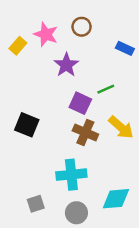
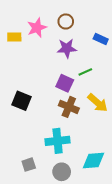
pink star: (46, 34) -> (37, 28), turned 30
yellow rectangle: (18, 46) -> (14, 37), turned 48
purple star: (66, 65) -> (67, 48), moved, turned 30

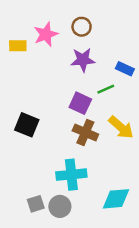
blue rectangle: (101, 39) -> (125, 69), moved
gray circle: (62, 172) -> (60, 206), moved

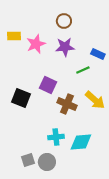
pink star: (46, 34) -> (36, 44), moved
purple square: (80, 103) -> (48, 85), moved
cyan cross: (71, 175) -> (56, 137), size x0.7
cyan diamond: (116, 199) -> (81, 142), moved

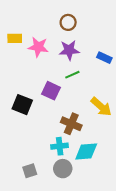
pink star: (36, 44) -> (38, 47), turned 30
green line: (83, 70) -> (72, 75), moved
brown cross: (67, 104) -> (71, 124), moved
gray circle: (47, 162) -> (63, 169), moved

